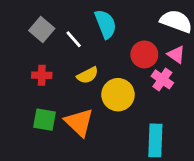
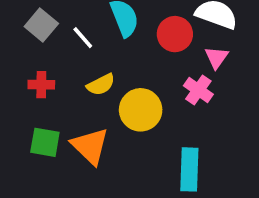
red circle: (144, 54) -> (175, 34), moved
pink triangle: (176, 54) -> (216, 58), turned 30

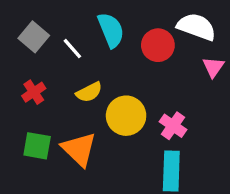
pink triangle: (216, 58) -> (213, 67), moved
red cross: (41, 85) -> (34, 92), turned -35
pink cross: (198, 90) -> (173, 126), moved

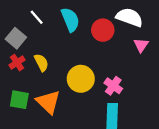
gray square: (34, 37) -> (16, 38), moved
white line: (72, 49) -> (37, 17), moved
yellow semicircle: (89, 92) -> (41, 63), moved, turned -90

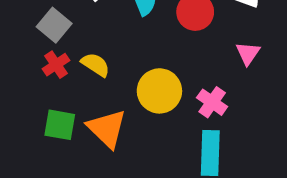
pink triangle: (141, 45) -> (248, 53), moved
yellow semicircle: (41, 63) -> (96, 65), turned -30

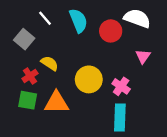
red cross: (56, 65) -> (30, 76), moved
orange triangle: (107, 129) -> (56, 103), turned -45

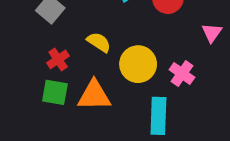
yellow semicircle: (50, 63) -> (99, 42), moved
cyan rectangle: (120, 118) -> (158, 116), moved

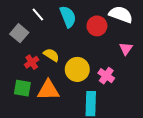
red cross: (58, 59) -> (32, 62), moved

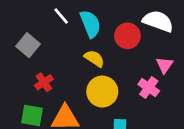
white line: (38, 15) -> (61, 16), moved
yellow semicircle: (51, 55) -> (94, 58), moved
pink cross: (106, 76) -> (149, 88), moved

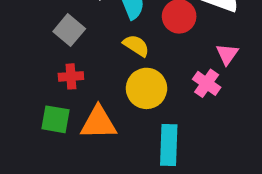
gray square: (28, 45) -> (69, 30), moved
red cross: (44, 82) -> (71, 76), turned 30

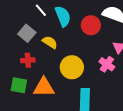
yellow semicircle: (136, 46) -> (50, 42), moved

